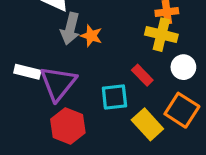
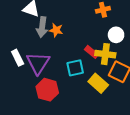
yellow cross: (161, 35) -> (105, 54), moved
white circle: (183, 67) -> (116, 35), moved
white rectangle: (27, 72) -> (18, 58), turned 56

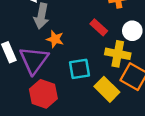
orange star: (56, 30) -> (55, 39), moved
red rectangle: (92, 52) -> (99, 27), moved

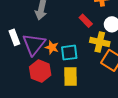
orange star: (55, 39) -> (52, 47), moved
yellow rectangle: (107, 89) -> (70, 77), moved, turned 42

